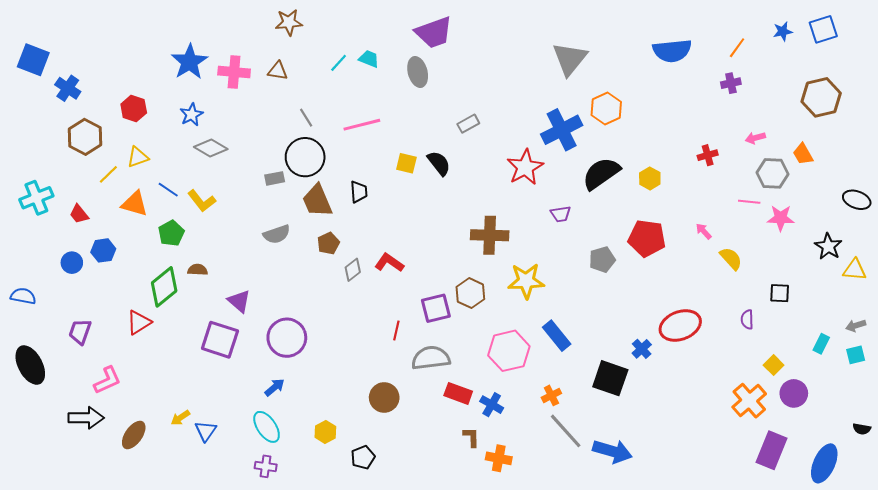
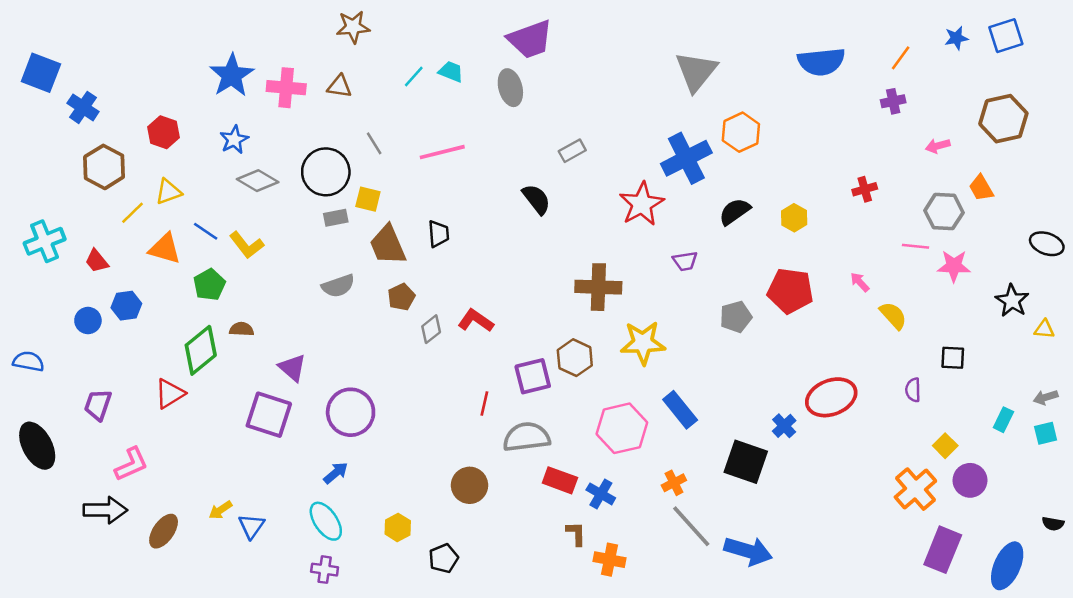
pink arrow: (755, 138) -> (938, 146), moved
black circle: (305, 157) -> (326, 172), moved
yellow square: (406, 163) -> (368, 199), moved
black semicircle: (601, 173) -> (735, 212), size x0.7
yellow triangle: (855, 270) -> (1044, 329), size x0.7

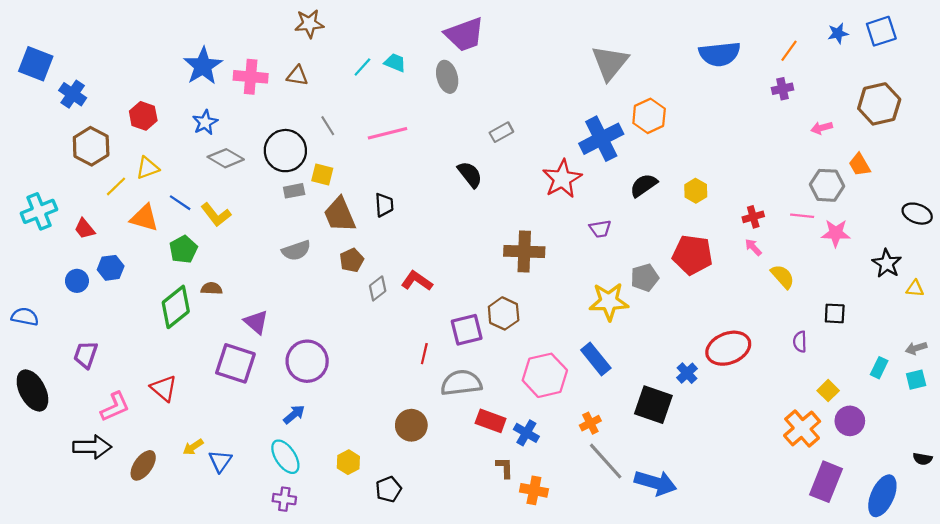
red cross: (865, 189) -> (753, 217), moved
yellow star: (643, 343) -> (609, 301), moved
red triangle: (170, 394) -> (164, 388), moved, turned -48

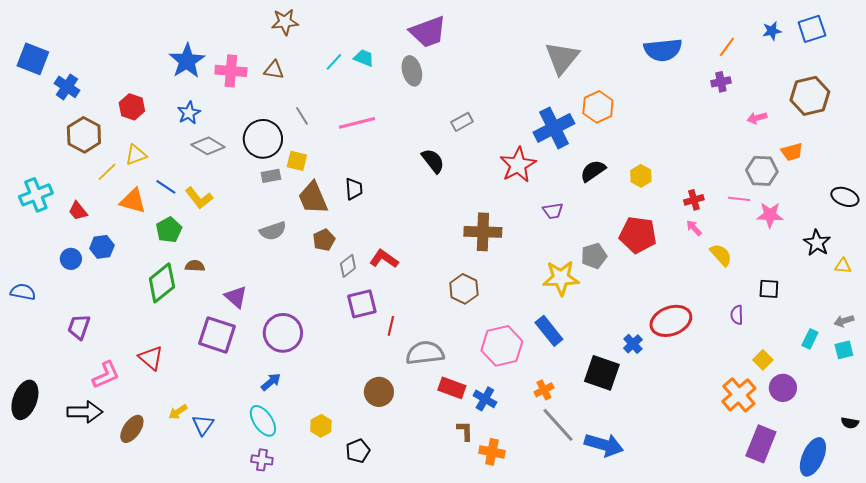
orange trapezoid: (860, 165) -> (792, 152), turned -75
purple square: (467, 330) -> (362, 304), moved
black ellipse: (32, 391) -> (25, 400), moved, turned 48

